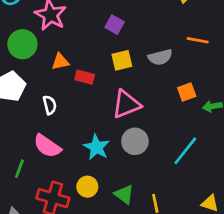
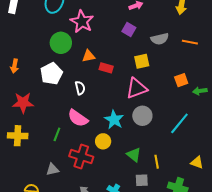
gray semicircle: (160, 57) -> (160, 39), moved
yellow square: (122, 60) -> (142, 61), moved
yellow circle: (87, 187) -> (103, 141), moved

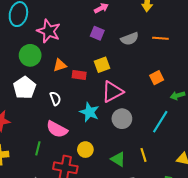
yellow square: (142, 61) -> (102, 65), moved
green arrow: (200, 91) -> (178, 95), moved
cyan star: (114, 120) -> (89, 112), moved
yellow line: (157, 162) -> (143, 155), moved

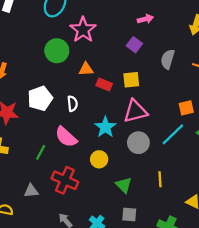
gray semicircle: (130, 39) -> (168, 59), turned 114
white pentagon: (25, 88) -> (40, 98), moved
cyan line: (160, 122) -> (173, 134), moved
yellow circle: (85, 150) -> (99, 159), moved
yellow line: (143, 155) -> (160, 179), moved

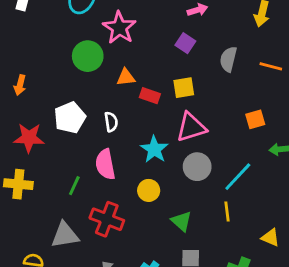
cyan line: (173, 134) -> (238, 177), moved
pink semicircle: (66, 137) -> (105, 164), turned 40
gray triangle: (31, 191) -> (65, 235), size x1.5

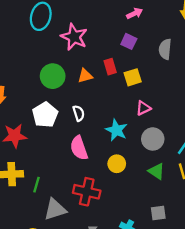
green circle: (88, 56) -> (53, 76), moved
red rectangle: (150, 96) -> (110, 67), moved, turned 63
pink triangle: (191, 127) -> (143, 108), size x0.6
green line: (74, 186) -> (36, 185), moved
green triangle: (181, 221) -> (156, 171), moved

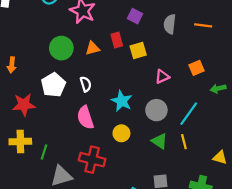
pink triangle: (143, 108) -> (162, 77), moved

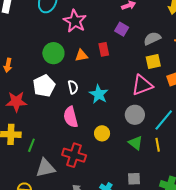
gray semicircle: (170, 24) -> (152, 38), turned 54
yellow square: (138, 50) -> (153, 62), moved
pink triangle: (162, 77) -> (142, 85), size x1.6
cyan star: (122, 101) -> (99, 94), moved

